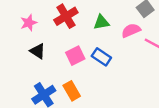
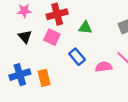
pink semicircle: (131, 30) -> (104, 67), moved
pink square: (75, 56) -> (52, 37), moved, turned 35

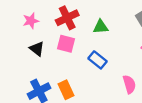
pink semicircle: (104, 67) -> (129, 84), moved, turned 91

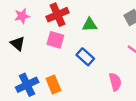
black triangle: (37, 49) -> (18, 44), moved

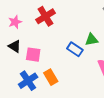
green triangle: (90, 25) -> (92, 40), moved
pink square: (55, 40) -> (33, 55), moved

